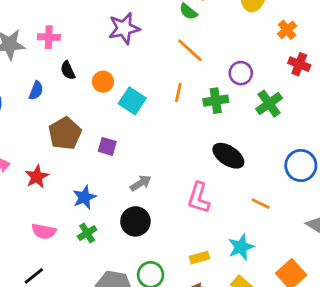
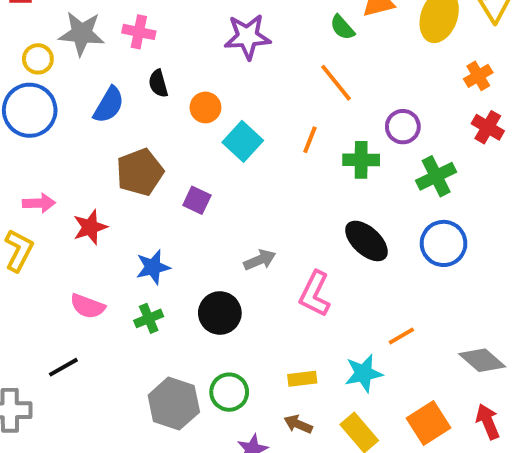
blue semicircle: (36, 91) -> (109, 105), size x1.4
blue circle: (301, 165) -> (444, 243), moved
gray arrow: (141, 183) -> (260, 260), moved
orange line: (261, 204) -> (401, 336), moved, turned -66

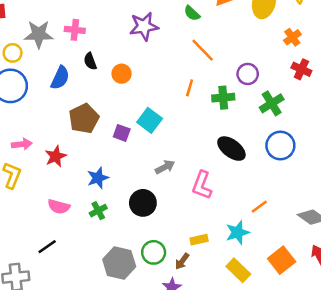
green semicircle: (342, 27) -> (192, 13), moved
cyan square: (243, 141) -> (150, 120), moved
brown arrow: (298, 424) -> (182, 261), moved, turned -72

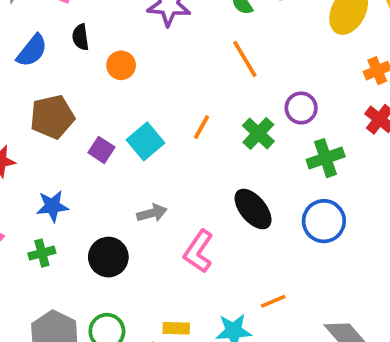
orange line: (190, 88) -> (202, 127), moved
green cross: (223, 98) -> (258, 133), turned 35

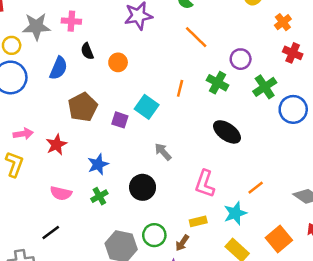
gray arrow: (152, 213) -> (163, 152), turned -102
blue circle: (324, 221) -> (293, 109), moved
pink L-shape: (199, 251) -> (205, 184), moved

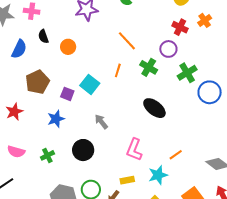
orange line: (196, 37) -> (127, 41), moved
red cross: (293, 53) -> (180, 27), moved
blue star: (98, 164) -> (56, 119), moved

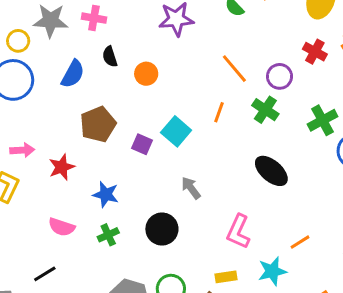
purple circle: (168, 49) -> (280, 76), moved
blue star: (56, 119) -> (106, 194), moved, turned 30

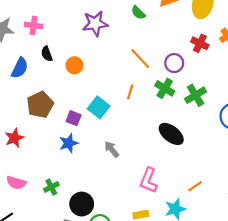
green cross: (323, 120) -> (196, 95), moved
blue star: (106, 194) -> (69, 143), moved, turned -30
black circle: (162, 229) -> (82, 204), moved

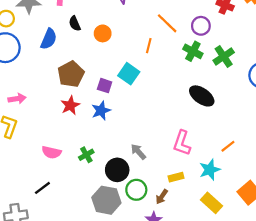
orange line: (130, 92) -> (149, 46), moved
red star: (14, 138) -> (70, 105), moved
gray arrow: (112, 149) -> (138, 152), moved

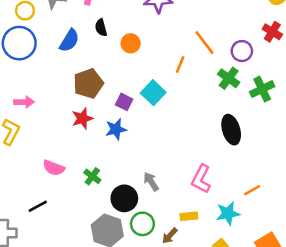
black ellipse: (202, 96) -> (231, 130), turned 30
green cross: (86, 155) -> (92, 176), turned -32

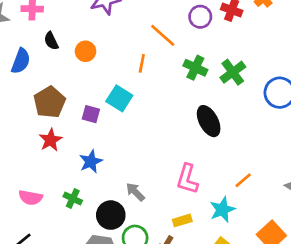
purple circle: (242, 51) -> (200, 17), moved
blue star: (116, 129) -> (91, 162), moved

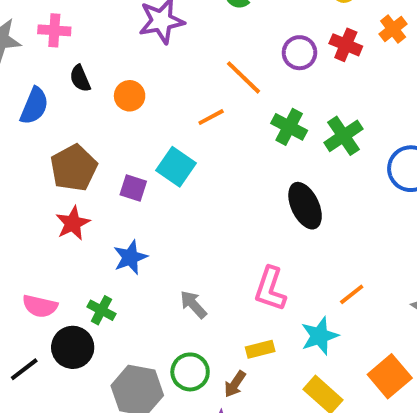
orange line: (142, 63) -> (211, 117), turned 48
black circle: (111, 215) -> (73, 347), moved

